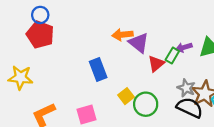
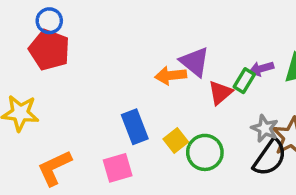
orange arrow: (122, 35) -> (171, 75), moved
blue rectangle: (98, 69) -> (135, 127), moved
black semicircle: (190, 108) -> (270, 158), turned 100

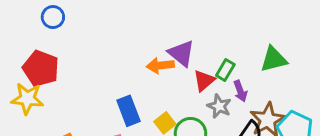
red pentagon: (49, 50) -> (41, 68), moved
purple arrow: (261, 69) -> (240, 91), moved, turned -95
gray star: (265, 128) -> (219, 106), moved

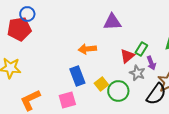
purple triangle: (181, 53) -> (112, 22), moved, turned -42
orange arrow: (160, 65) -> (87, 49), moved
red pentagon: (41, 68) -> (19, 29), moved, turned -30

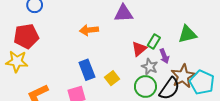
red pentagon: (19, 29) -> (26, 36), moved
orange arrow: (87, 49) -> (89, 30), moved
green circle: (118, 91) -> (145, 87), moved

